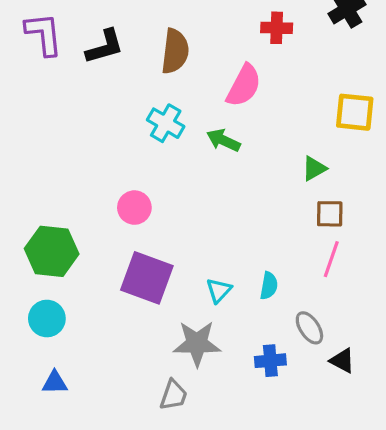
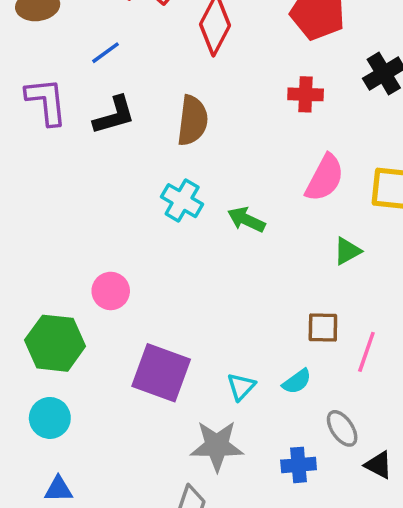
pink semicircle: (244, 86) -> (325, 178), moved
pink circle: (134, 208) -> (111, 291), moved
brown square: (330, 214) -> (323, 328), moved
cyan semicircle: (269, 286) -> (297, 381), turned 44

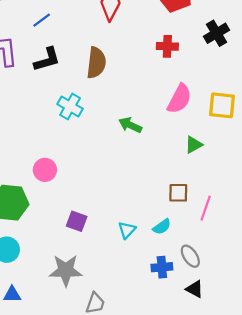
cyan cross: (182, 201) -> (70, 106), moved
purple square: (161, 373) -> (77, 221), size x0.6
gray star: (217, 446) -> (66, 270), moved
blue cross: (299, 465) -> (162, 267), moved
black triangle: (379, 465) -> (195, 289), moved

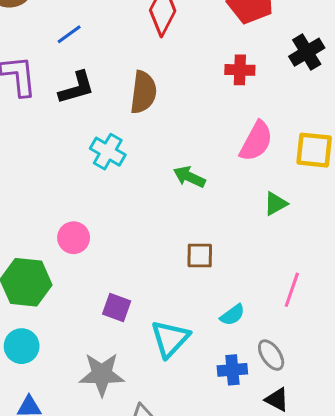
brown square: (178, 193) -> (200, 256), moved
cyan triangle: (127, 230) -> (170, 339), moved, size x1.6

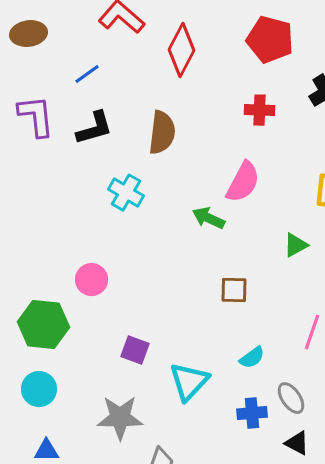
pink semicircle: (256, 141) -> (243, 182), moved
brown square: (200, 256) -> (234, 290), moved

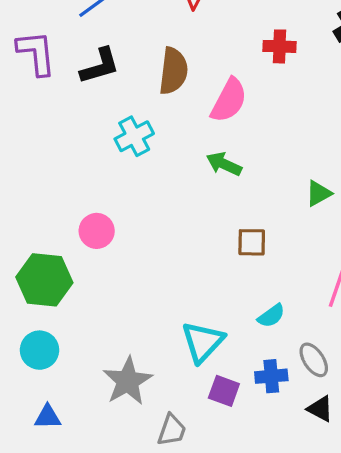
pink semicircle: (243, 182) -> (229, 100), moved
cyan cross: (126, 193) -> (134, 136), turned 32
purple square: (135, 350) -> (224, 391), moved
gray star: (120, 418) -> (128, 381), turned -30

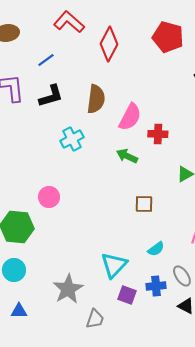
red cross: (279, 46) -> (158, 134), moved

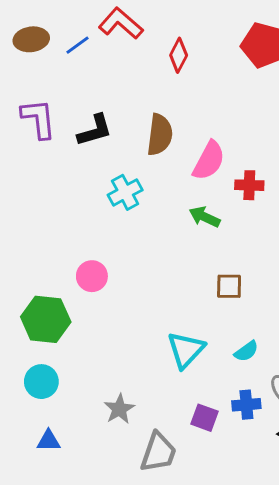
red diamond: (109, 44) -> (179, 55), size x0.7
blue line: (46, 60) -> (77, 45), moved
cyan triangle: (114, 265) -> (186, 350), moved
gray star: (68, 289) -> (119, 409), size x0.7
gray trapezoid: (95, 319) -> (158, 452), size x1.4

